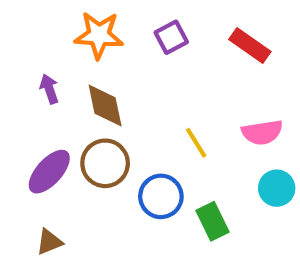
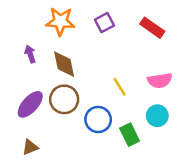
cyan circle: (277, 188) -> (157, 116), moved

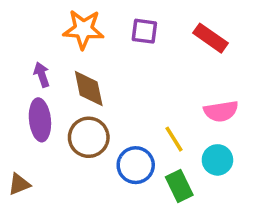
purple square: (104, 23) -> (144, 31), turned 36
yellow line: (120, 87) -> (174, 139), moved
purple ellipse: (30, 104) -> (40, 120), moved, turned -48
brown triangle: (30, 147) -> (19, 184), moved

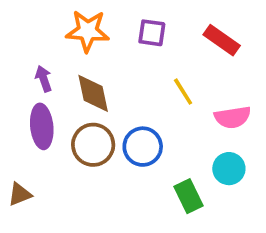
yellow line: (174, 139) -> (183, 92), moved
blue circle: (136, 165) -> (143, 147), moved

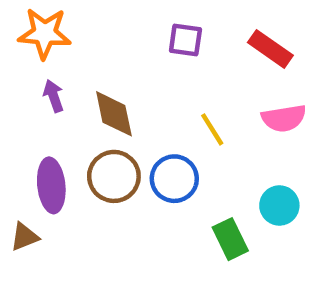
orange star: (88, 31) -> (45, 33), moved
yellow line: (183, 92) -> (212, 129), moved
pink semicircle: (233, 117) -> (284, 118), moved
purple ellipse: (42, 126) -> (51, 185), moved

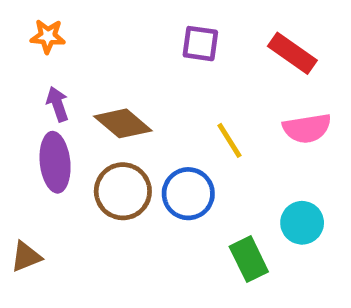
orange star: (45, 33) -> (48, 36), size x0.6
brown diamond: (114, 114) -> (123, 123), turned -38
purple ellipse: (51, 185) -> (55, 162), moved

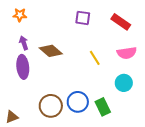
brown circle: (123, 191) -> (51, 106), moved
blue circle: (188, 194) -> (78, 102), moved
cyan circle: (302, 223) -> (124, 83), moved
brown triangle: (26, 257) -> (12, 117), moved

